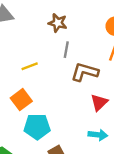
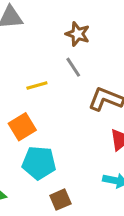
gray line: (66, 50) -> (73, 67), moved, turned -49

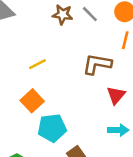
gray line: (73, 67) -> (90, 14), moved

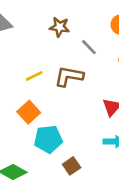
gray line: (90, 14) -> (89, 47), moved
brown L-shape: (97, 64) -> (69, 76), moved

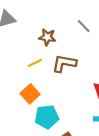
brown star: (59, 27) -> (47, 37), moved
gray line: (89, 47) -> (84, 26), moved

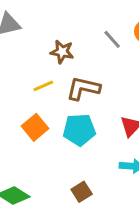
cyan pentagon: (47, 117) -> (79, 130), moved

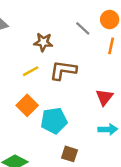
cyan pentagon: (79, 130) -> (54, 121), moved
brown square: (82, 192) -> (69, 154), turned -35

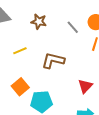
brown star: (43, 42) -> (39, 22), moved
yellow line: (31, 71) -> (20, 51), moved

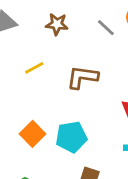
orange square: (20, 87) -> (32, 134), moved

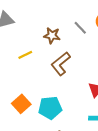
brown star: (57, 24) -> (52, 36), moved
brown L-shape: (82, 77) -> (61, 64), turned -50

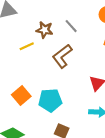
gray line: (80, 28) -> (71, 26), moved
brown star: (52, 36) -> (45, 30), moved

